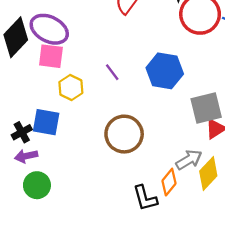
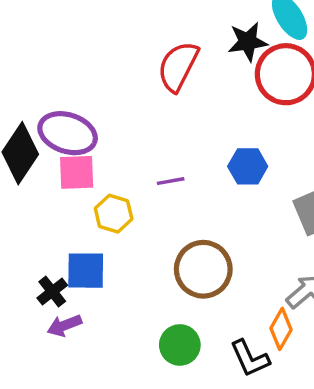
blue hexagon: (165, 71) -> (248, 166), size x0.7
purple line: (112, 72) -> (171, 181), turned -54
green circle: (37, 185) -> (180, 345), moved

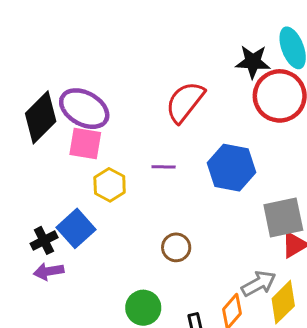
red semicircle: (178, 66) -> (185, 102), moved
blue hexagon: (248, 166) -> (232, 168), size x1.4
brown circle: (203, 269) -> (176, 247), size x0.6
blue square: (86, 271) -> (76, 228), turned 36

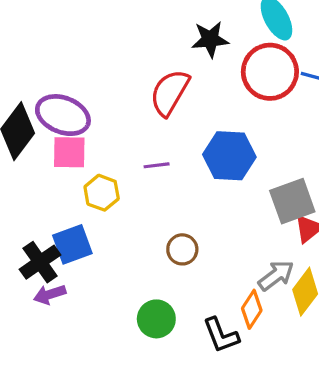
black star: (253, 62) -> (210, 39), moved
blue square: (76, 228) -> (72, 244), turned 30
black cross: (44, 240) -> (40, 262), size x1.4

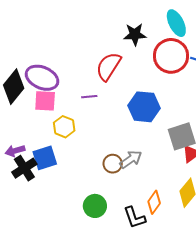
purple line: (157, 165) -> (89, 97), moved
gray arrow: (276, 275) -> (131, 159), moved
purple arrow: (50, 294) -> (15, 151), moved

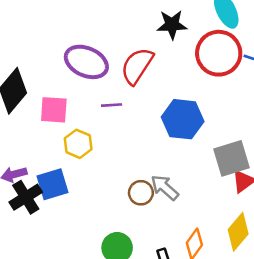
purple ellipse: (42, 78) -> (86, 62), moved
gray arrow: (131, 159) -> (165, 187), turned -105

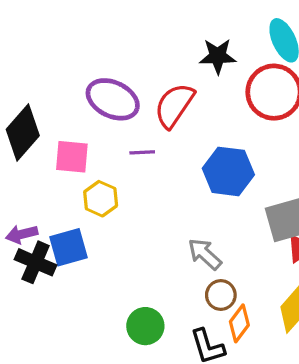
brown circle: (141, 193) -> (221, 295), moved
black cross: (26, 197) -> (36, 262), turned -36

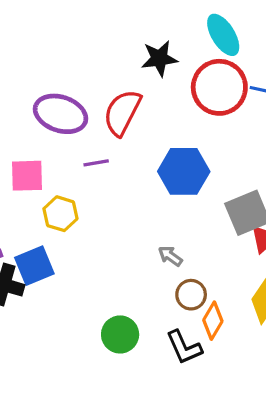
gray arrow: (205, 254) -> (170, 256), size x0.7

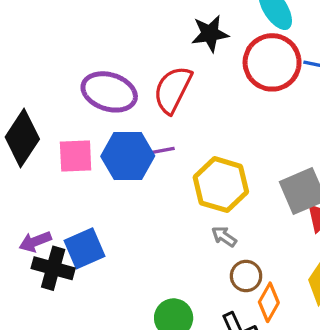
purple line: (96, 163) -> (162, 151), moved
blue hexagon: (184, 171) -> (128, 156), moved
yellow hexagon: (60, 214) -> (221, 185), moved, size x1.5

